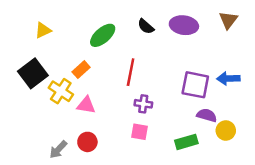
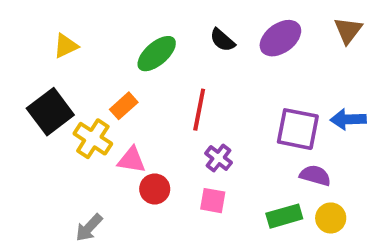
purple ellipse: (184, 25) -> (280, 38), turned -44
purple cross: (143, 104) -> (219, 158), turned 30
yellow circle: (226, 131) -> (331, 218), moved
red circle: (87, 142) -> (155, 189), moved

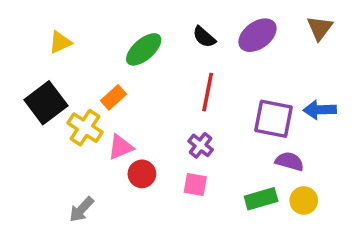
red line: (199, 110) -> (208, 92), moved
pink triangle: (132, 160) -> (121, 147), turned -32

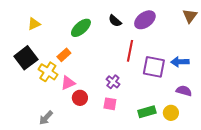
brown triangle: (320, 28) -> (190, 16), moved
red line: (208, 92) -> (130, 51), moved
purple semicircle: (290, 161) -> (184, 91), moved

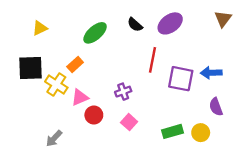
black square: (26, 58) -> (30, 68), turned 35
purple cross: (113, 82) -> (123, 92), moved, turned 32
purple semicircle: (184, 91) -> (216, 107), turned -126
pink square: (110, 104) -> (129, 122), turned 32

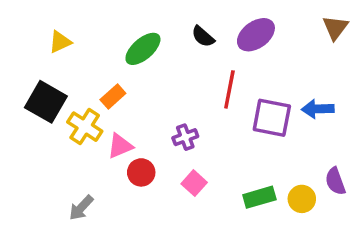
black square: (30, 68) -> (46, 102), turned 32
purple semicircle: (216, 107) -> (335, 181), moved

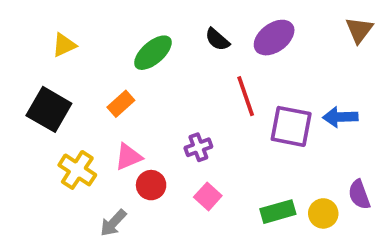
red line: (229, 89) -> (246, 96), turned -30
yellow cross: (85, 127) -> (77, 170), moved
gray arrow: (81, 208) -> (113, 223), moved

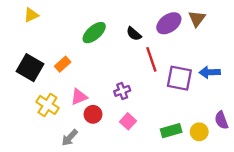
brown triangle: (359, 30) -> (197, 19), moved
black semicircle: (217, 39) -> (134, 34), moved
yellow triangle: (64, 45) -> (31, 15), moved
orange rectangle: (121, 104) -> (63, 64), moved

